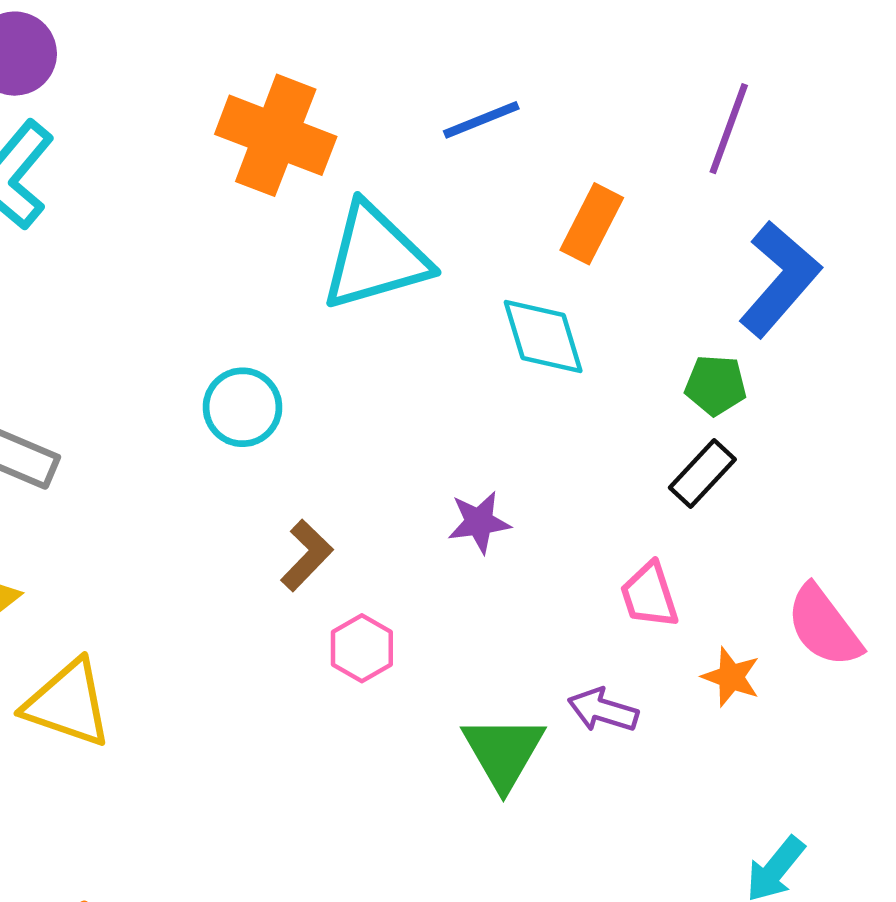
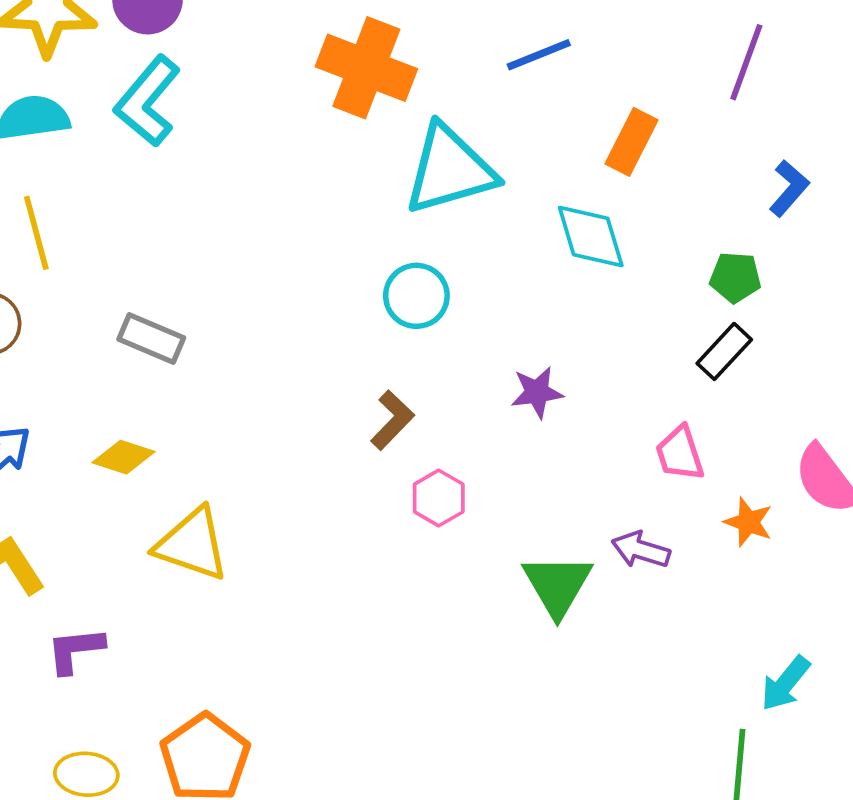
blue L-shape: (780, 279) -> (789, 188), size x0.6
cyan circle: (242, 407) -> (416, 296), moved

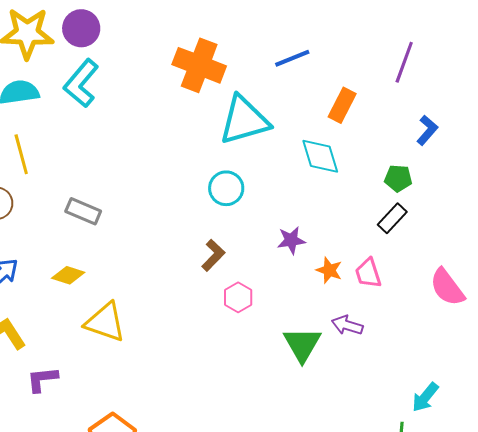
orange star: (748, 522) -> (329, 270), moved

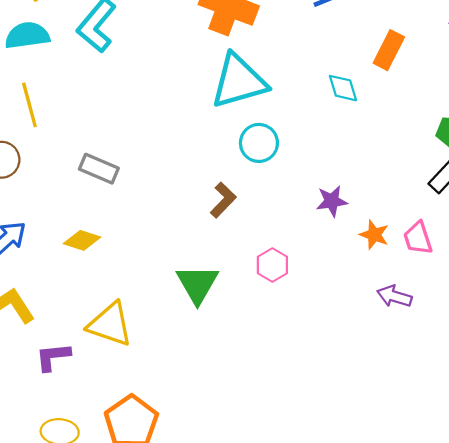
cyan triangle: (244, 120) -> (239, 81), moved
cyan diamond: (320, 156) -> (343, 88), moved, size x0.7
brown L-shape: (213, 255) -> (223, 200), moved
yellow triangle: (105, 322) -> (110, 324), moved
green triangle: (302, 344) -> (197, 284), moved

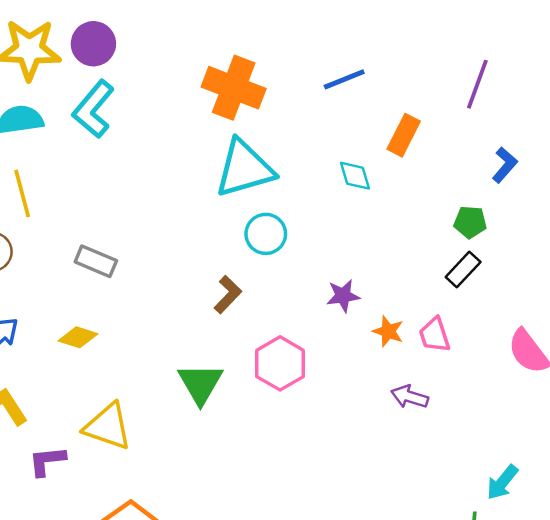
pink hexagon: (272, 265) -> (280, 363), size x1.5

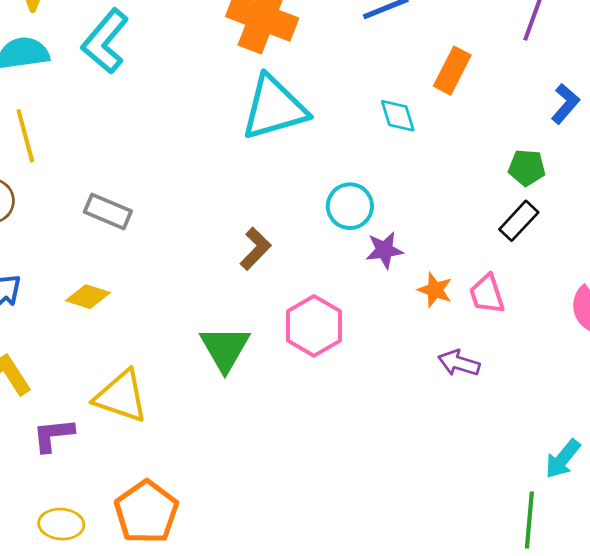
cyan circle: (266, 234) -> (350, 206), moved

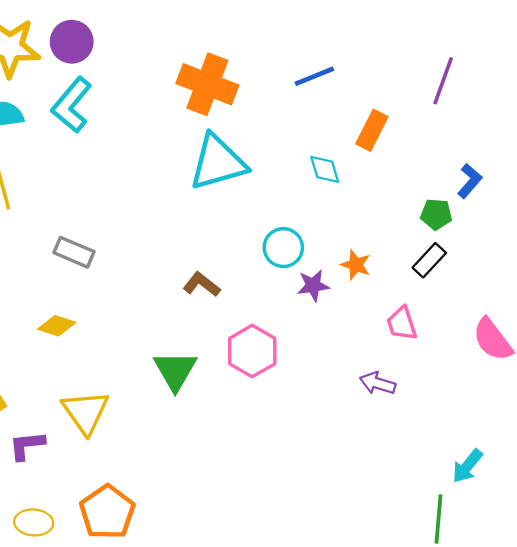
blue L-shape: (565, 104) -> (470, 181), moved
brown L-shape: (255, 249) -> (202, 284), turned -96
orange star: (435, 290) -> (356, 265), moved
yellow triangle: (121, 396) -> (85, 412), turned 36

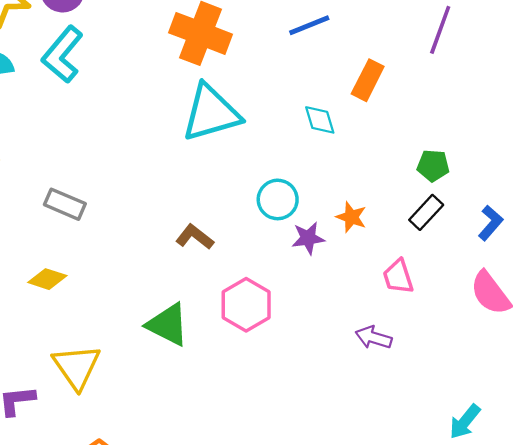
blue L-shape: (470, 181) -> (491, 223), moved
green triangle: (175, 371) -> (168, 325), turned -33

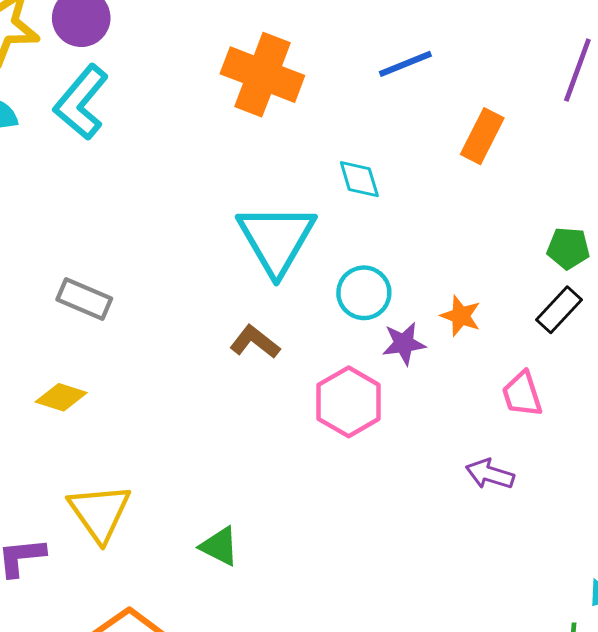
cyan triangle: (211, 113) -> (276, 239), moved, turned -44
cyan diamond: (320, 120) -> (359, 179), moved
pink hexagon: (246, 305) -> (349, 402), moved
green triangle: (168, 325) -> (219, 546), moved, size x0.7

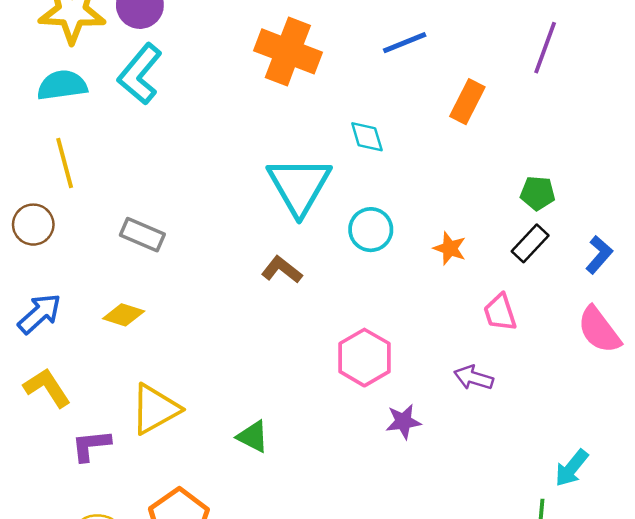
purple star: (404, 344) -> (403, 422), moved
pink hexagon: (349, 402) -> (364, 358), moved
yellow triangle: (100, 513) -> (155, 409), turned 36

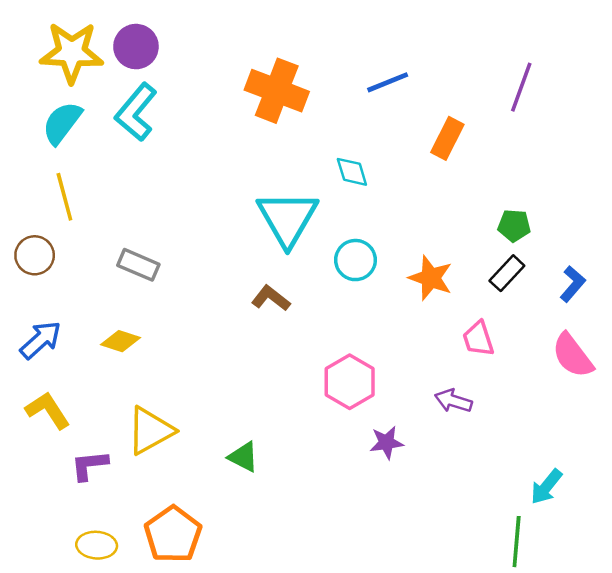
cyan semicircle: (62, 85) -> (62, 123), turned -45
orange star: (450, 248) -> (431, 278), size x1.4

